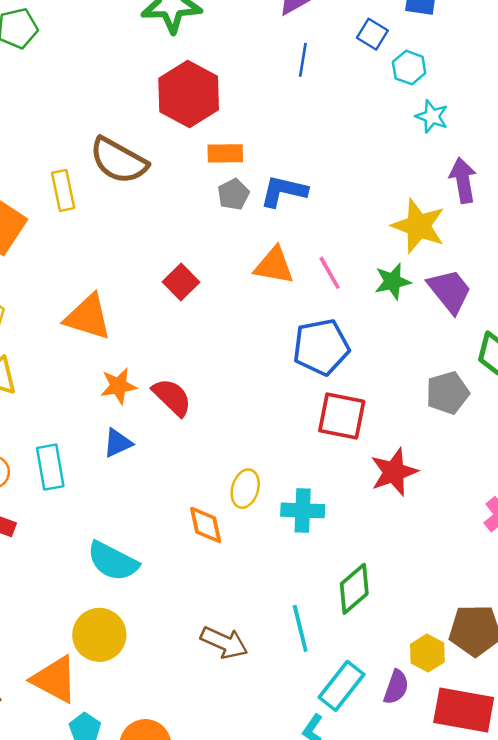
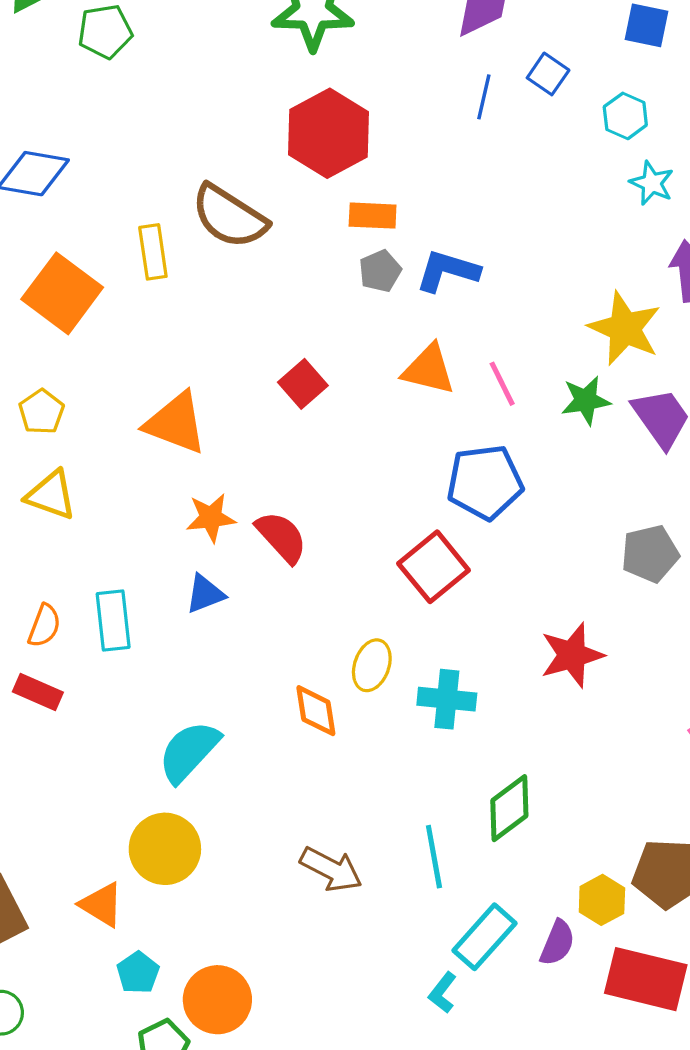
blue square: (372, 34) -> (548, 74), moved
red square: (342, 416) -> (434, 567), moved, turned 36
cyan semicircle: (113, 561) -> (189, 751), turned 102
orange triangle: (55, 679) -> (102, 905), size x0.7

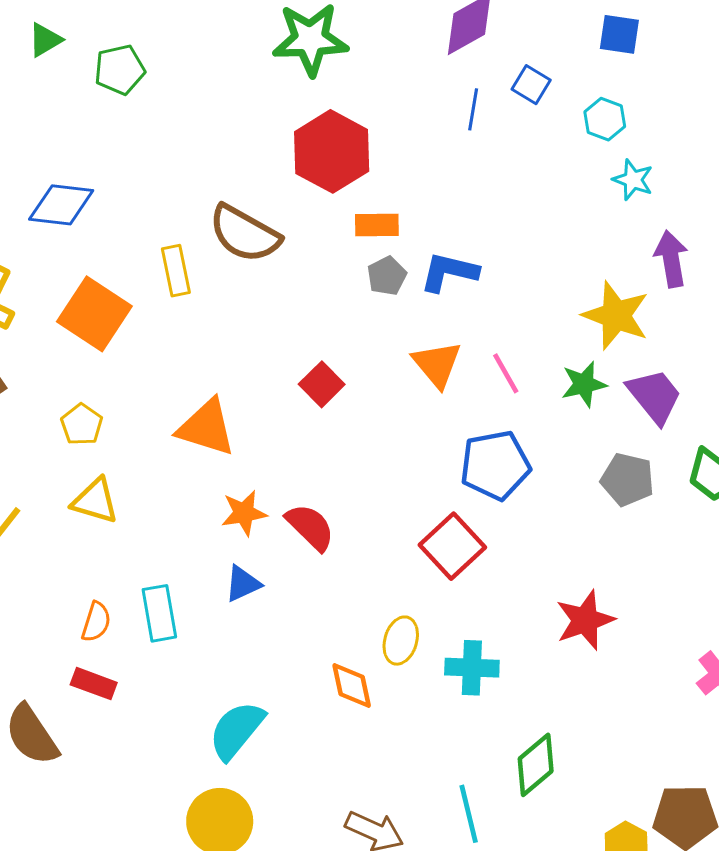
orange triangle: (429, 370) -> (437, 364), turned 40
gray pentagon: (650, 554) -> (627, 480), moved, turned 30

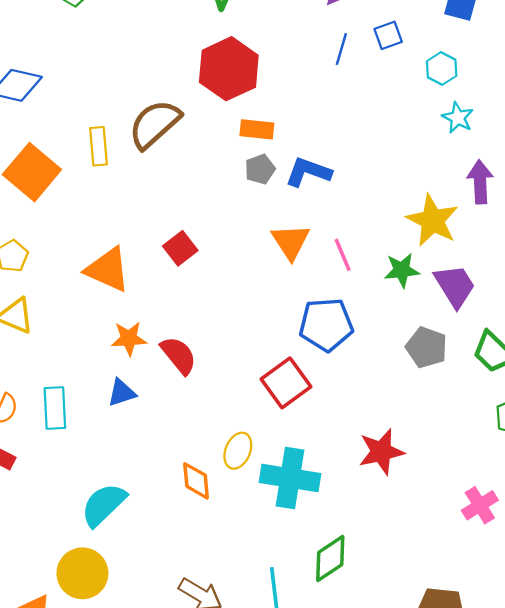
blue square: (531, 85) -> (388, 35), turned 32
brown semicircle: (245, 234) -> (155, 124), turned 102
red square: (322, 384) -> (180, 248), moved
cyan cross: (472, 668) -> (290, 478), size x1.4

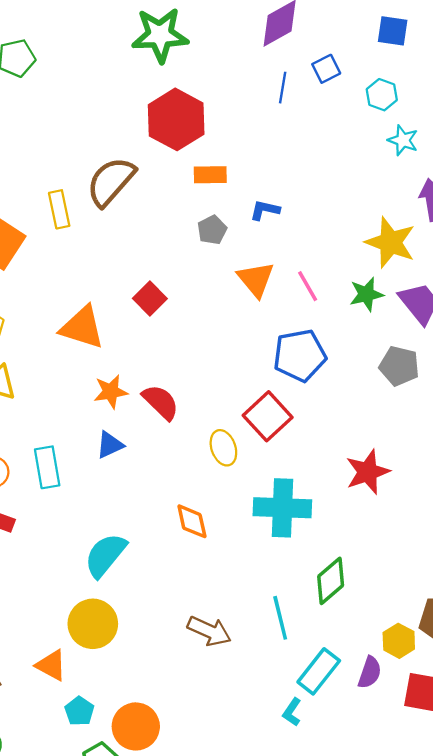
gray pentagon: (260, 169) -> (212, 230), moved
blue L-shape: (308, 172) -> (265, 210), size x0.7
yellow ellipse: (238, 451) -> (223, 448), moved, turned -36

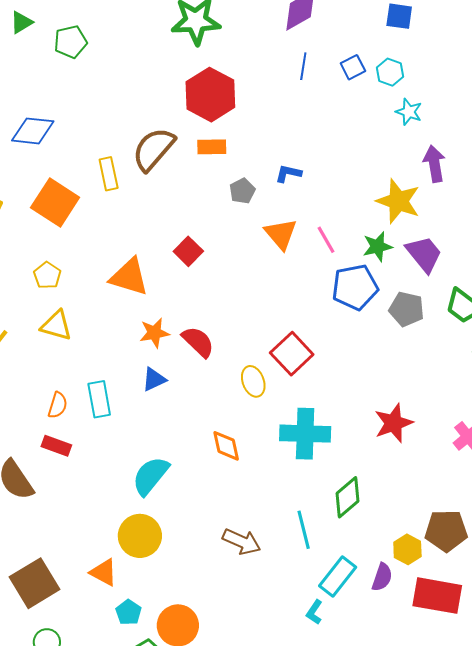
blue square: (326, 69) -> (353, 67), moved
orange rectangle: (210, 175) -> (212, 147), moved
blue pentagon: (300, 355) -> (355, 287), moved
red star: (368, 472) -> (394, 423), moved

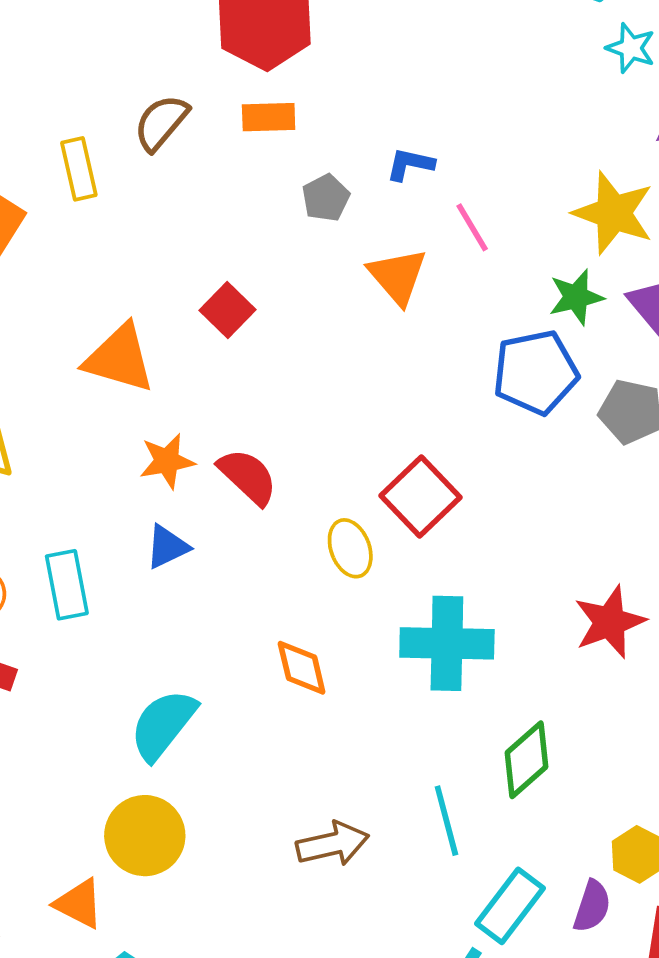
brown semicircle: (154, 149) -> (161, 123), size x0.7
pink line: (326, 240) -> (472, 227), moved
brown arrow: (242, 542) -> (333, 844), turned -36

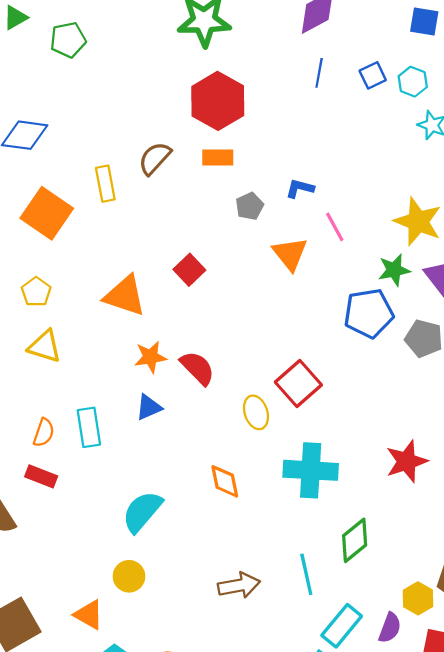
yellow circle: (145, 836) -> (129, 576), size x0.7

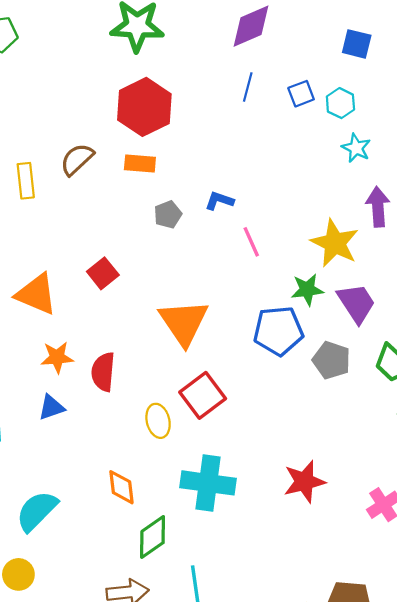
orange triangle: (290, 254) -> (184, 322), moved, size x1.4
red semicircle: (197, 368) -> (103, 372), turned -135
green diamond: (355, 540) -> (153, 537), moved

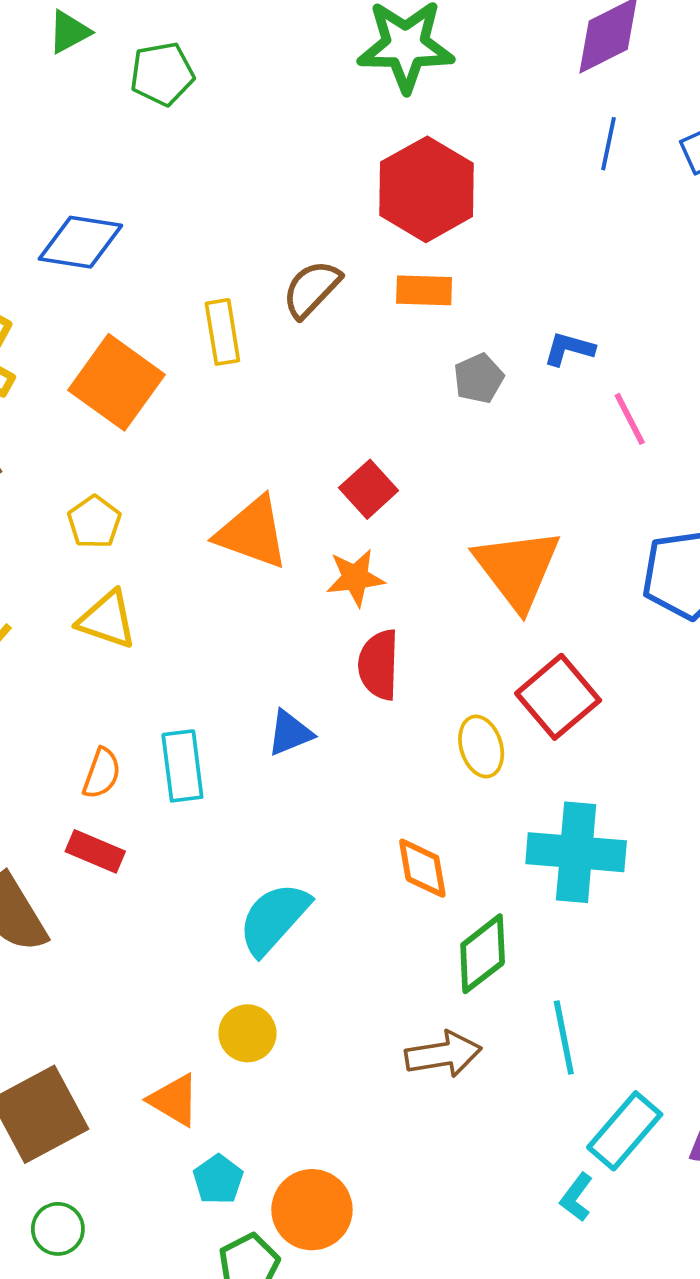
orange star: (57, 357) -> (355, 578), moved

